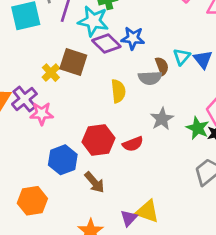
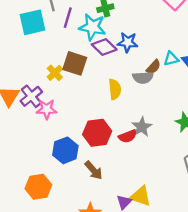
cyan triangle: (182, 57) -> (171, 59), turned 35
brown semicircle: (162, 66) -> (153, 67), turned 63
gray star: (162, 119) -> (142, 127), moved

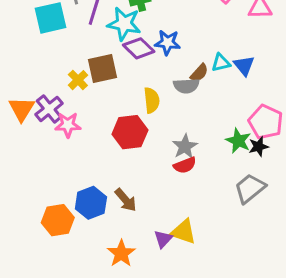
brown square: (75, 63) -> (102, 68), turned -30
red hexagon: (97, 133) -> (130, 132), moved
red semicircle: (128, 136) -> (185, 165), moved
blue hexagon: (65, 150) -> (91, 203), moved

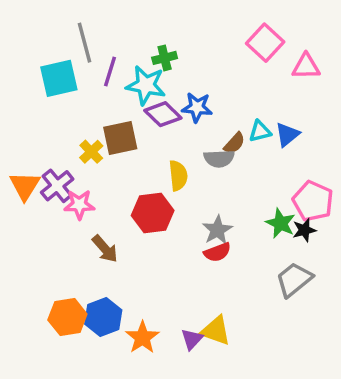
blue triangle: (244, 66) -> (287, 135), turned 30
brown arrow: (126, 200) -> (105, 249), moved
blue hexagon: (91, 203) -> (103, 317), moved
orange star: (121, 253) -> (142, 337), moved

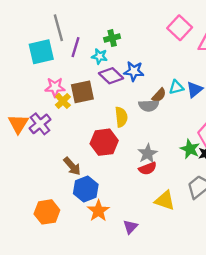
cyan star: (146, 85) -> (100, 56), size x0.6
pink star: (79, 205) -> (55, 87), moved
blue hexagon: (103, 317) -> (86, 189), moved
yellow triangle: (216, 331) -> (165, 200), moved
orange star: (142, 337) -> (98, 211), moved

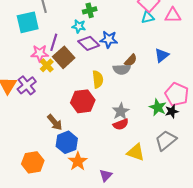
purple line: (76, 47) -> (54, 42), moved
cyan triangle: (176, 87) -> (148, 17), moved
brown square: (82, 92) -> (64, 57), turned -30

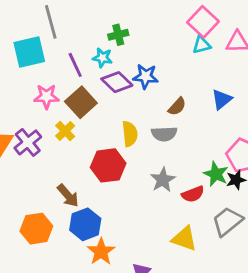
purple line: (54, 42) -> (75, 65), moved, turned -42
yellow cross: (47, 65) -> (65, 131), moved
gray semicircle: (122, 69) -> (164, 134), moved
red semicircle: (121, 124) -> (193, 194), moved
orange hexagon: (33, 162) -> (36, 229), moved

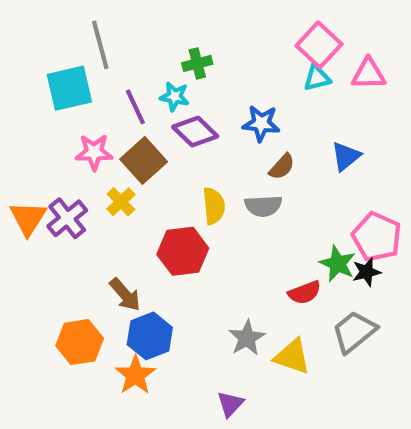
blue star: (146, 76) -> (261, 123), moved
gray star: (163, 180) -> (247, 338), moved
orange star: (101, 252) -> (135, 375), moved

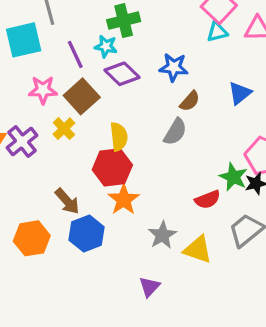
green cross: (197, 63) -> (124, 21), size x1.4
yellow semicircle: (214, 206) -> (119, 137), moved
gray semicircle: (263, 206) -> (175, 132), turned -56
orange star: (135, 375) -> (124, 200), moved

